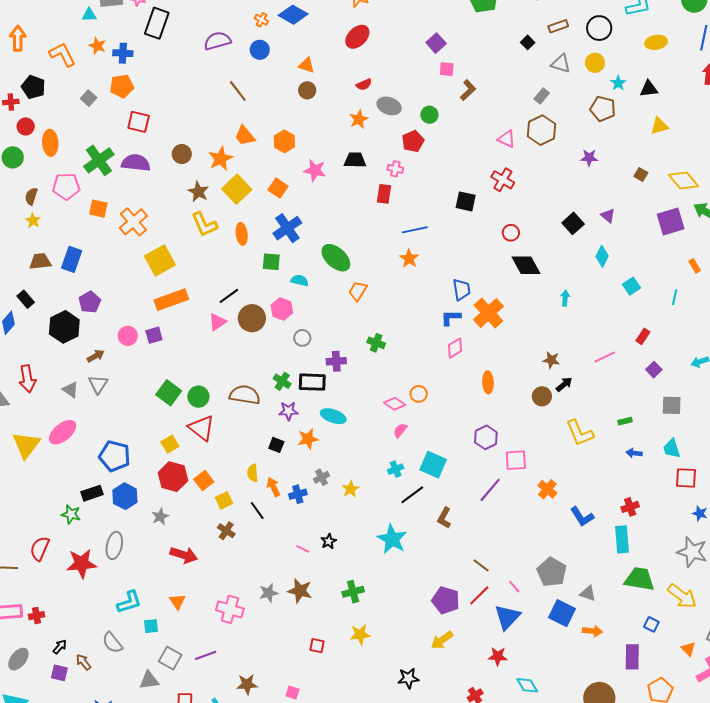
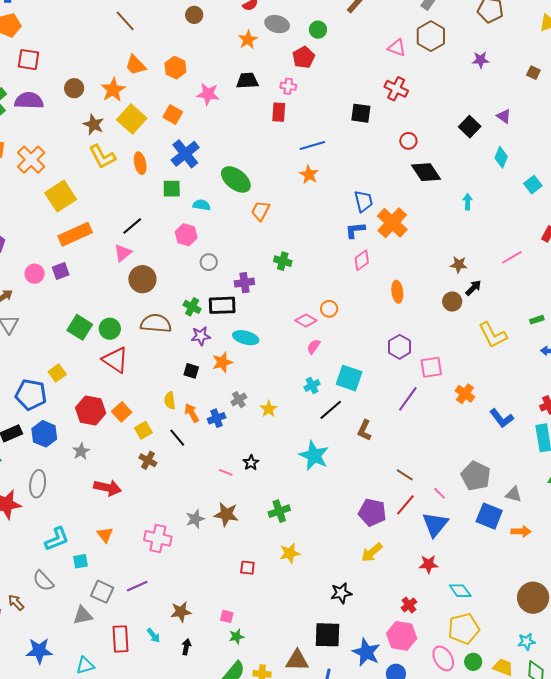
brown circle: (252, 318) -> (142, 279), moved
yellow square: (170, 444) -> (57, 373), moved

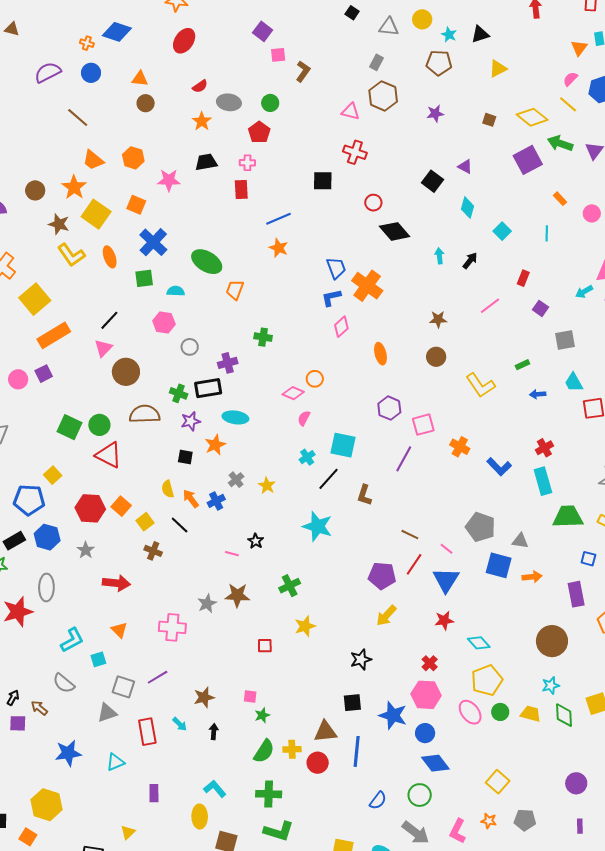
black arrow: (473, 288) -> (470, 261), moved
black square: (328, 635) -> (352, 703), size x0.7

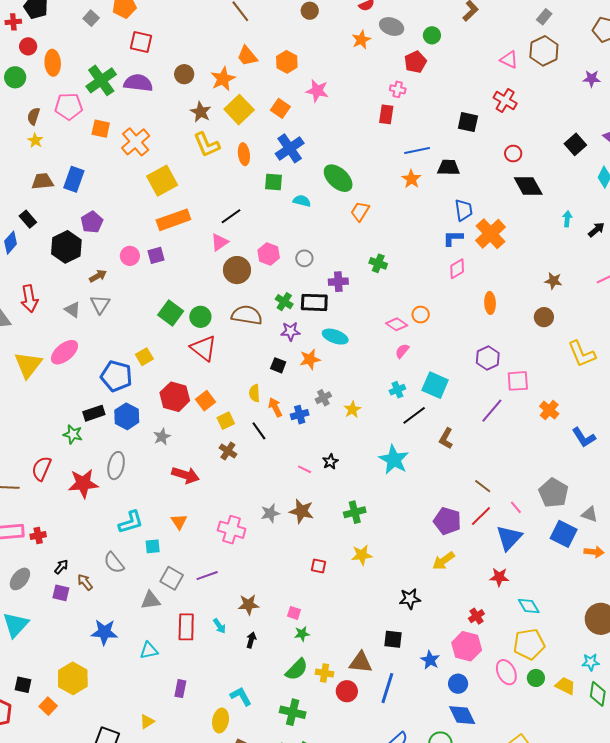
black trapezoid: (206, 162) -> (449, 167), moved
pink hexagon: (164, 323) -> (269, 254), moved
blue star: (393, 715) -> (430, 660), size x0.7

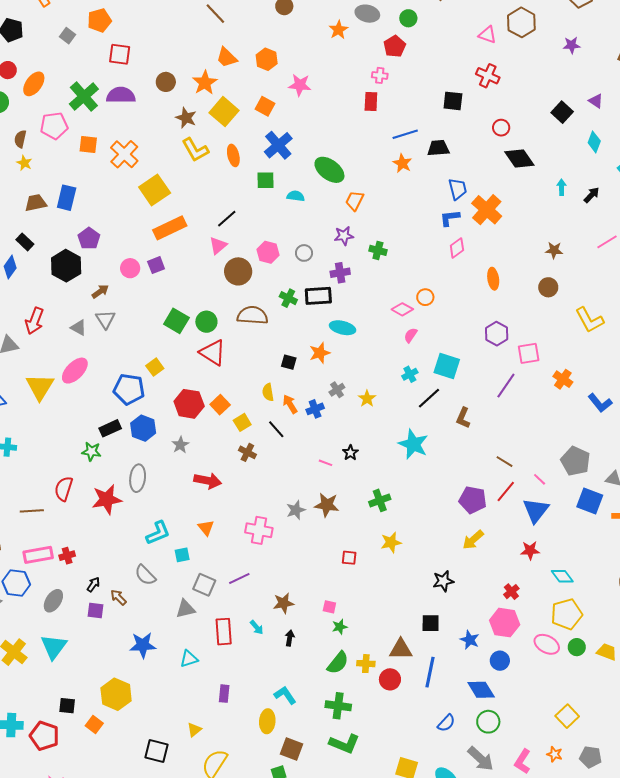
orange ellipse: (53, 63) -> (34, 84), turned 45
red arrow: (29, 299) -> (34, 321), turned 36
purple star: (290, 331) -> (344, 236), moved
pink ellipse: (506, 672) -> (547, 644), turned -30
blue diamond: (462, 715) -> (481, 690), moved

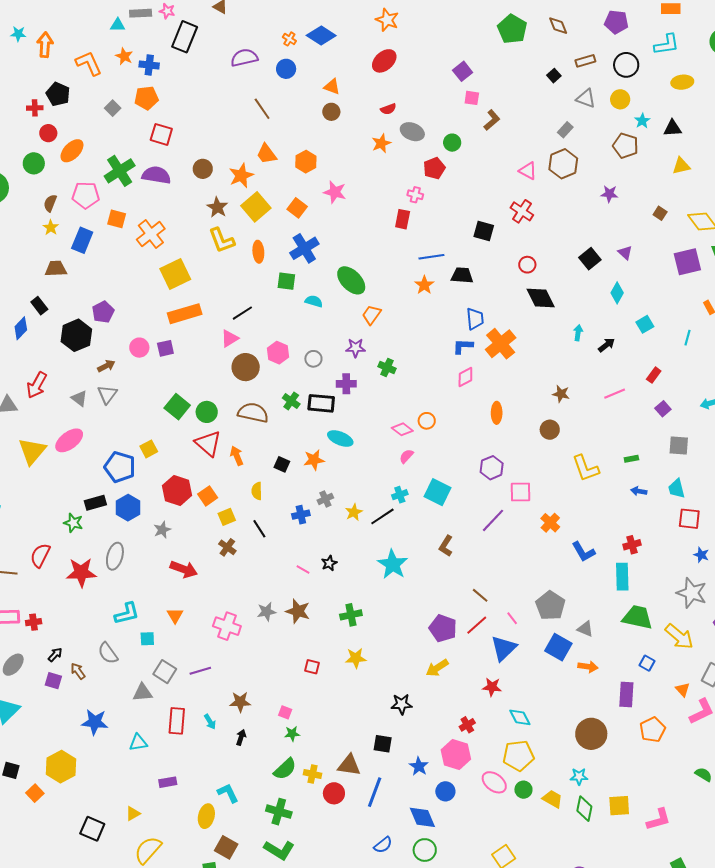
blue rectangle: (67, 198) -> (82, 240), moved
black line: (429, 398) -> (382, 516), moved
orange arrow: (290, 404) -> (237, 456), moved
purple rectangle: (224, 694) -> (168, 782), turned 66

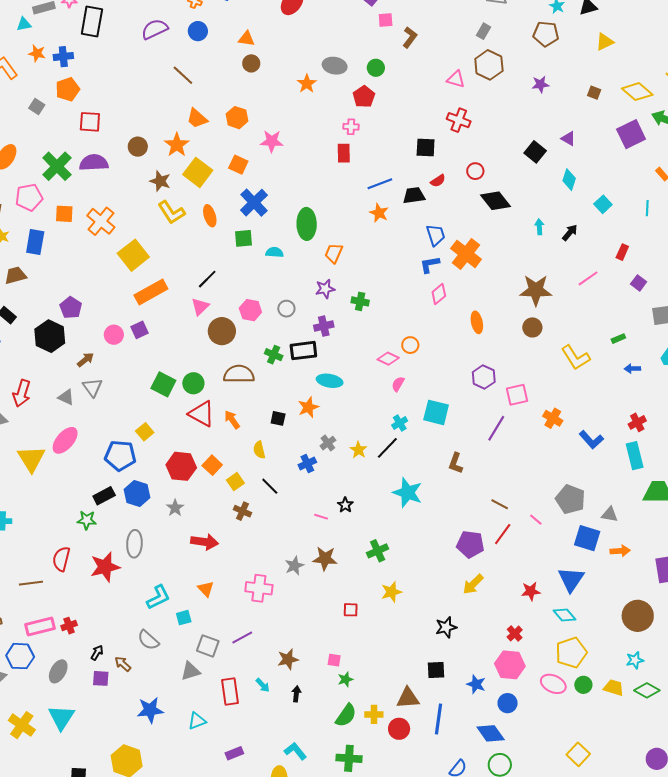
red semicircle: (388, 109) -> (438, 181), moved
green ellipse: (351, 280) -> (307, 224), turned 56
brown star: (561, 394) -> (536, 290), size x1.8
blue triangle: (504, 648) -> (571, 579), moved
green diamond: (584, 809) -> (647, 690), turned -60

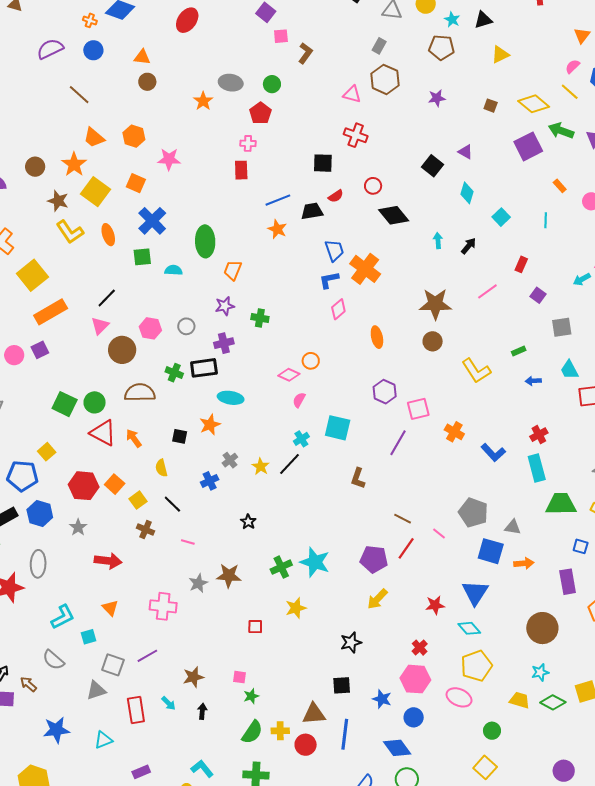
cyan star: (408, 493) -> (315, 562), moved
pink line: (321, 517) -> (188, 542), moved
green circle: (583, 685) -> (492, 731), moved

